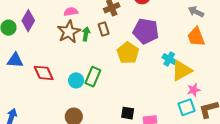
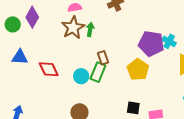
brown rectangle: (104, 29) -> (103, 58), moved
purple pentagon: (146, 31) -> (151, 44), moved
yellow pentagon: (128, 53) -> (138, 70), moved
cyan cross: (169, 59) -> (169, 41), moved

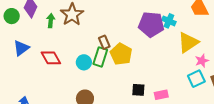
green arrow: (90, 29) -> (51, 21), moved
blue triangle: (20, 57) -> (21, 48), turned -36
yellow pentagon: (138, 70) -> (121, 54), moved

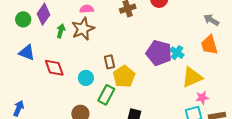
blue triangle: (21, 48) -> (27, 53), turned 48
green rectangle: (100, 57) -> (106, 95), moved

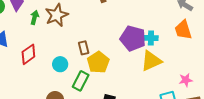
cyan cross: (177, 53) -> (151, 38), turned -32
red diamond: (54, 68) -> (28, 54), turned 75
yellow triangle: (192, 77) -> (151, 61), moved
pink star: (202, 98) -> (186, 80), moved

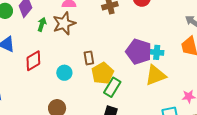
green rectangle: (81, 81) -> (112, 87), moved

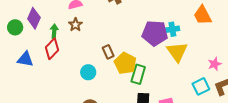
brown star: (64, 23) -> (75, 25), size x0.6
red diamond: (33, 61) -> (52, 49), moved
yellow triangle: (156, 75) -> (177, 52), turned -30

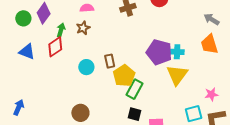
cyan circle: (88, 72) -> (86, 67), moved

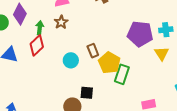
cyan cross: (177, 52) -> (166, 30), moved
yellow triangle: (177, 75) -> (162, 53), size x0.7
black square: (134, 114) -> (87, 93), moved

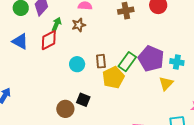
green rectangle: (122, 74) -> (127, 62), moved

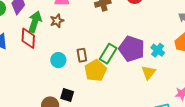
green arrow: (57, 24) -> (35, 22), size x1.5
red diamond: (49, 40) -> (28, 38), turned -55
cyan cross: (177, 62) -> (158, 50), turned 32

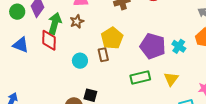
green rectangle: (108, 54) -> (140, 78), moved, turned 48
yellow pentagon: (96, 71) -> (112, 38), moved
yellow triangle: (149, 72) -> (171, 79), moved

